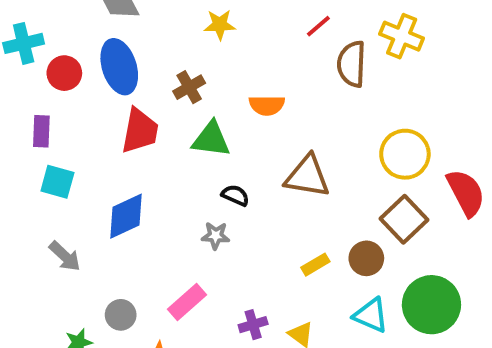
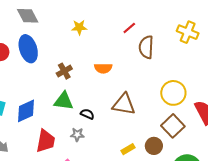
yellow cross: (402, 36) -> (188, 32), moved
brown cross: (189, 87) -> (64, 71), moved
red trapezoid: (140, 131) -> (46, 141), moved
green triangle: (211, 139) -> (64, 101), moved
blue diamond: (126, 216) -> (26, 111), moved

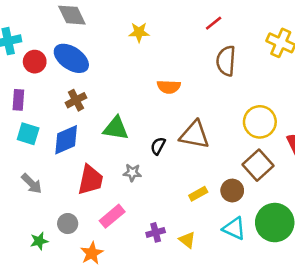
red line: (129, 28) -> (214, 23), moved
blue ellipse: (28, 49) -> (71, 58), turned -40
brown cross: (64, 71) -> (76, 100), moved
black semicircle: (87, 114) -> (158, 146), moved, turned -88

